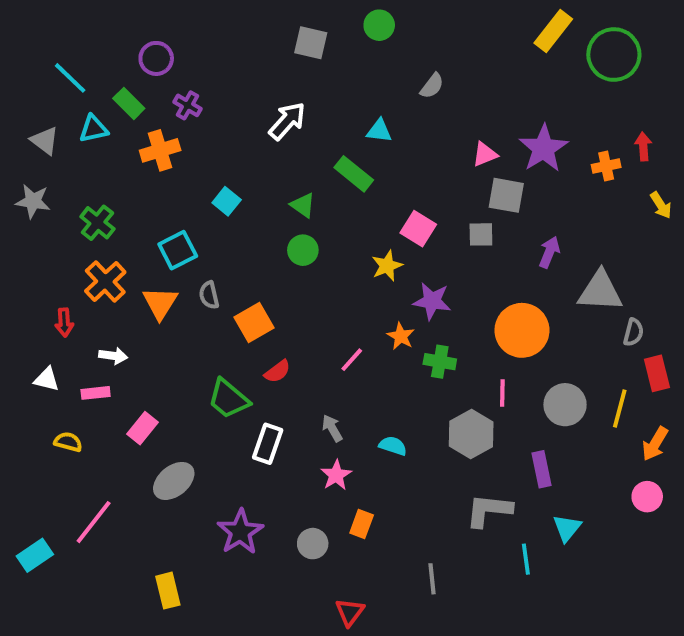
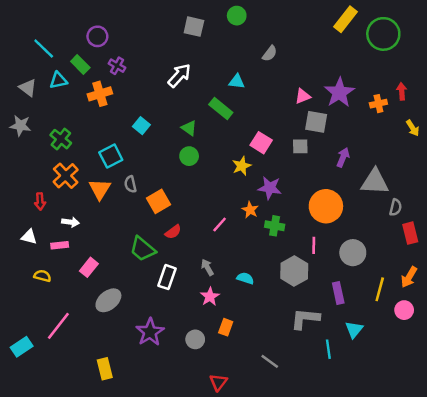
yellow line: (620, 409) -> (380, 289), moved
gray line: (432, 579) -> (270, 361), turned -48

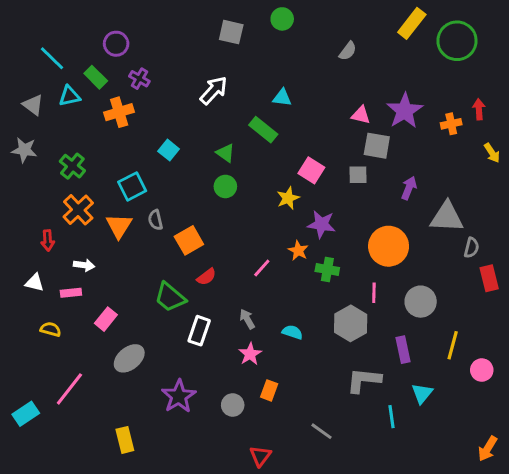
gray semicircle: (270, 53) -> (348, 51), moved
pink triangle: (303, 96) -> (361, 115), turned 35
orange arrow: (409, 277) -> (488, 449), moved

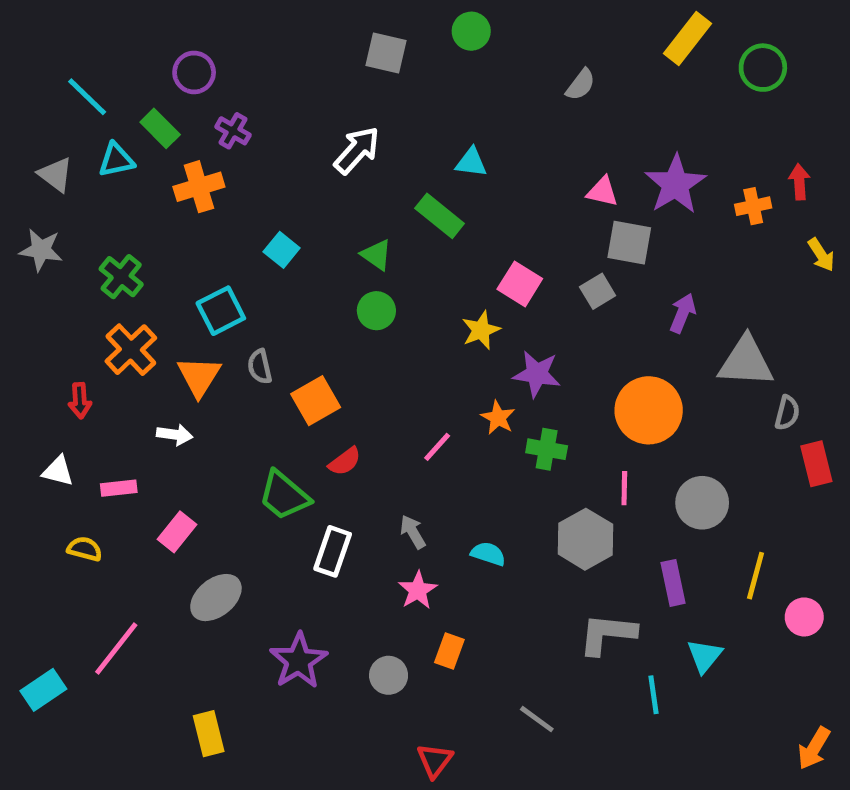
green circle: (457, 41) -> (763, 68), size x0.7
gray square: (358, 175) -> (598, 291), turned -30
white arrow: (84, 265) -> (175, 435), moved

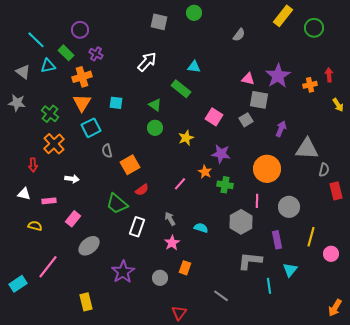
cyan square: (282, 250) -> (116, 103), turned -32
yellow star: (481, 330) -> (186, 138), moved
orange triangle: (199, 376) -> (82, 103), moved

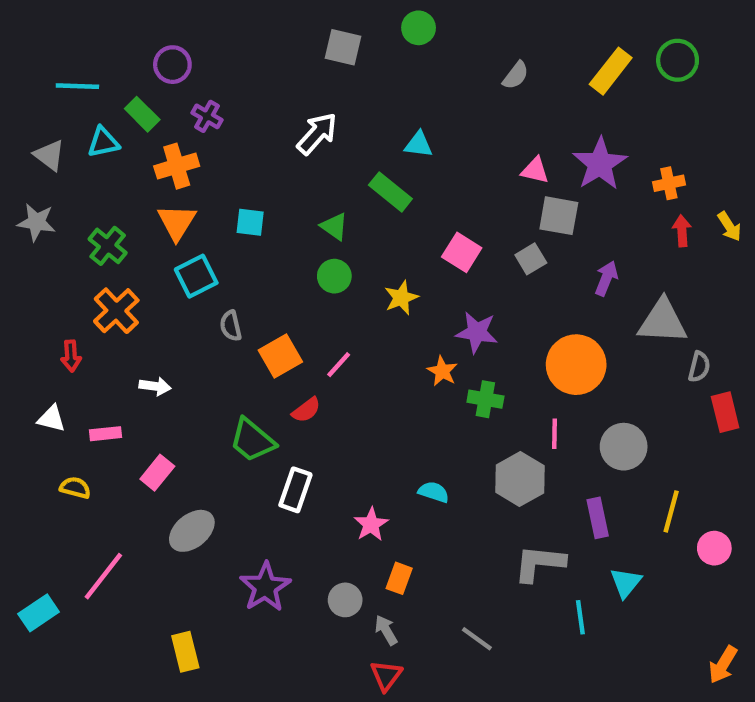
yellow rectangle: (283, 16) -> (611, 71), moved
cyan line: (36, 40) -> (77, 86), turned -42
red arrow: (329, 75) -> (682, 231), moved
pink line: (180, 184) -> (339, 365), moved
gray arrow: (170, 219) -> (386, 630), moved

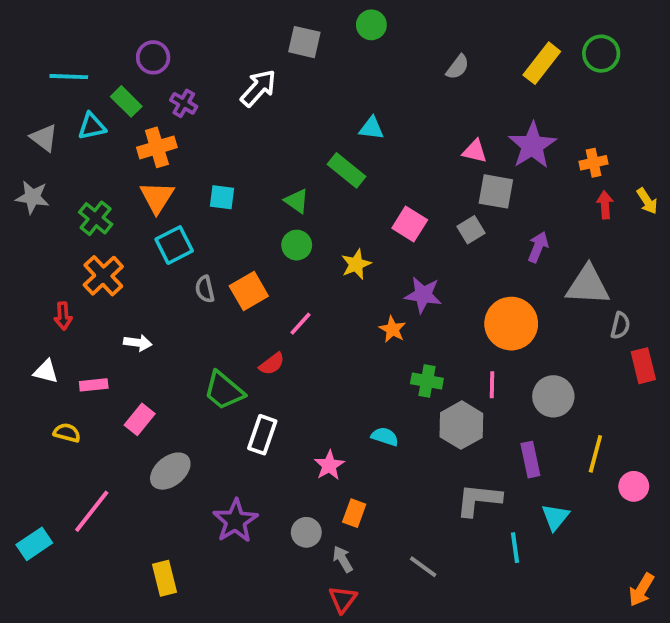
white arrow: (317, 134) -> (258, 88), moved
orange square: (280, 356) -> (249, 291), moved
green cross: (485, 399) -> (427, 381), moved

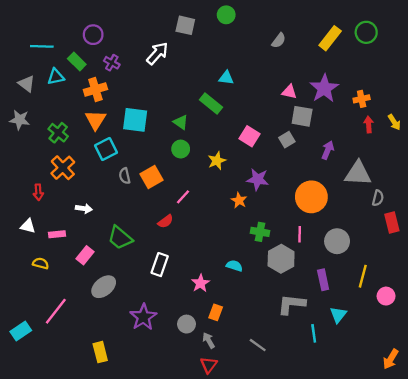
cyan square: (222, 197) -> (135, 120), size x1.6
green trapezoid: (224, 391) -> (120, 238), moved

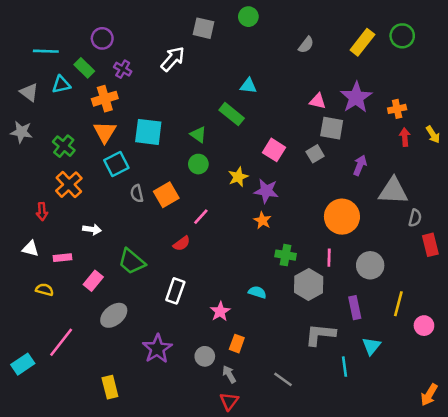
purple star: (258, 179) -> (266, 191), moved

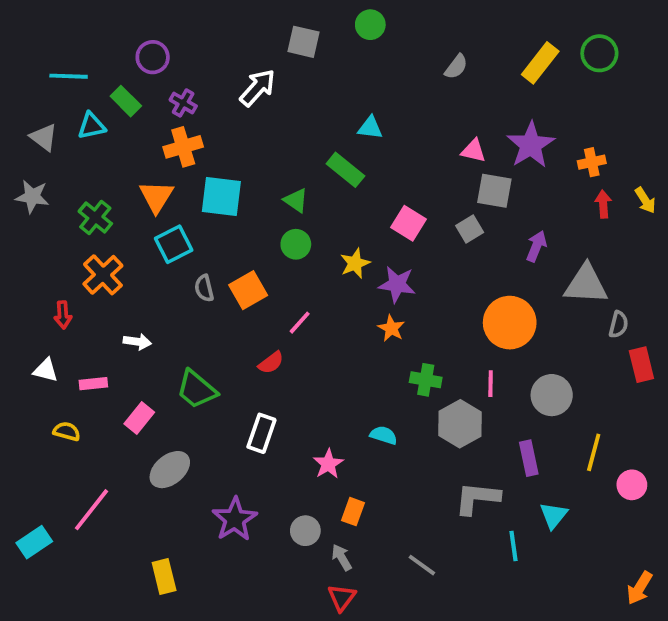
orange cross: (105, 99) -> (183, 147), moved

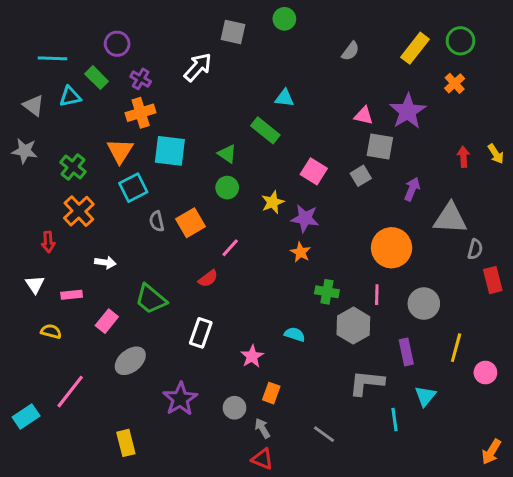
orange cross: (592, 162) -> (455, 83), moved, turned -30
white triangle: (46, 370) -> (35, 284), turned 42
red triangle: (342, 598) -> (262, 459), turned -45

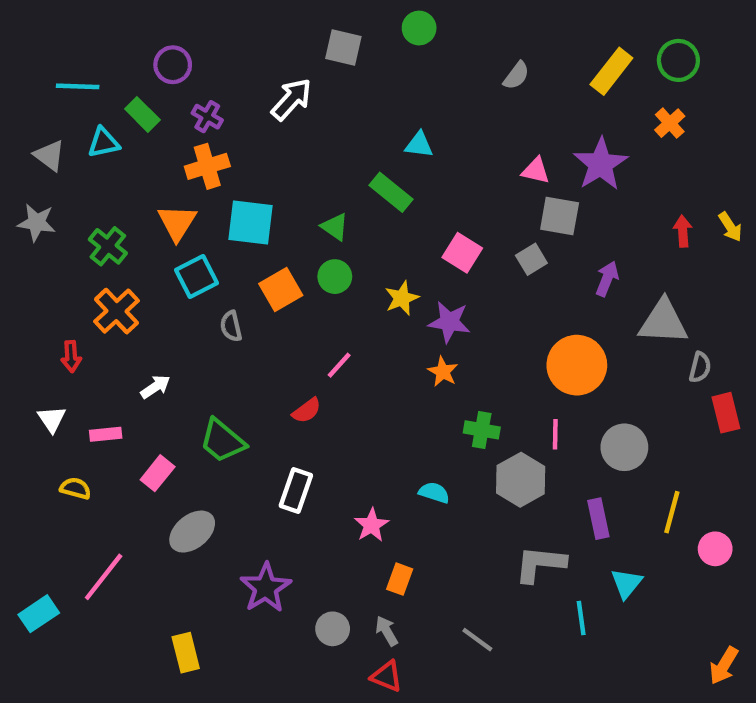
orange square: (190, 223) -> (281, 289), moved
white arrow: (105, 262) -> (155, 387), turned -42
gray circle: (234, 408) -> (333, 629), moved

